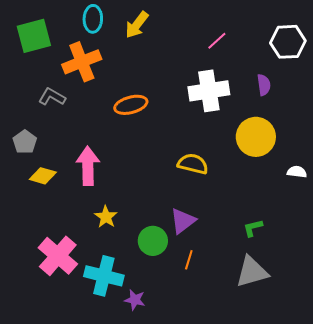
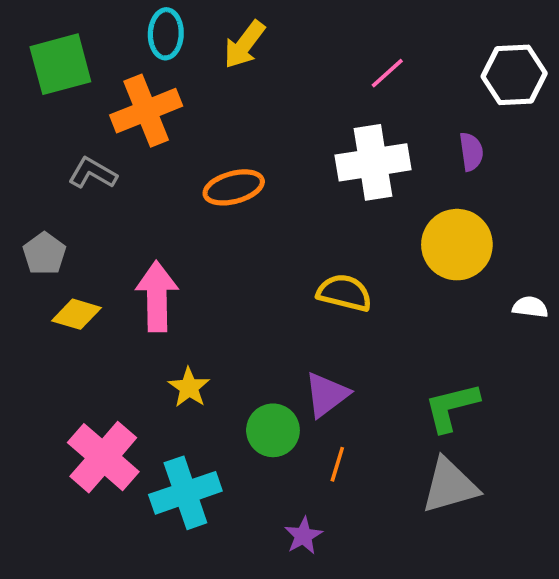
green L-shape: (253, 228) -> (452, 407), size x1.6
cyan cross: (104, 276) -> (185, 493), turned -33
purple star: (135, 300) -> (303, 536), moved, turned 30

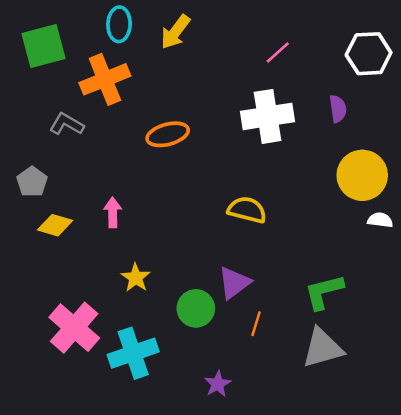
yellow circle: (457, 245) -> (362, 175), moved
pink arrow: (157, 296) -> (113, 212), size x0.6
orange line: (337, 464) -> (256, 324), moved

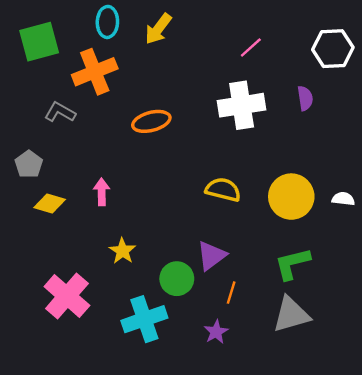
yellow circle: (362, 175) -> (291, 197), moved
cyan cross: (133, 353) -> (144, 319), moved
purple star: (218, 384) -> (216, 332), moved

